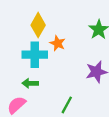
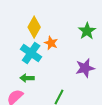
cyan cross: (35, 55) -> (31, 53), turned 35

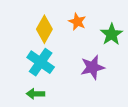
orange star: (51, 43) -> (77, 22), moved
purple star: (85, 68) -> (92, 67), moved

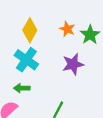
orange star: (77, 22) -> (67, 29), moved

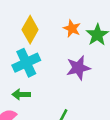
cyan cross: (26, 60) -> (26, 63), turned 30

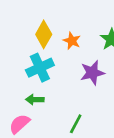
orange star: (72, 28) -> (72, 41), moved

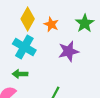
cyan cross: (40, 68) -> (24, 47), turned -35

